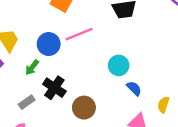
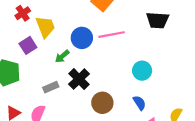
blue semicircle: (134, 88) -> (139, 103), moved

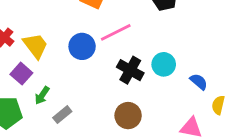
green arrow: (62, 56) -> (42, 95), moved
black cross: (79, 79) -> (130, 70), moved
blue semicircle: (139, 103) -> (199, 82), moved

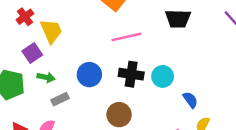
blue circle: (82, 46) -> (89, 75), moved
black cross: (130, 70) -> (131, 74), turned -35
green arrow: (42, 95) -> (46, 77), turned -126

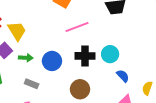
green arrow: (46, 77) -> (26, 58), moved
gray rectangle: (60, 99) -> (32, 84), turned 56
blue semicircle: (190, 100) -> (123, 76), moved

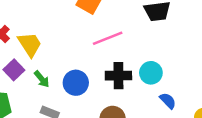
green arrow: (26, 58) -> (42, 79), turned 48

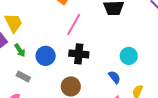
pink line: (108, 38) -> (74, 25), turned -45
cyan circle: (151, 73) -> (129, 56), moved

